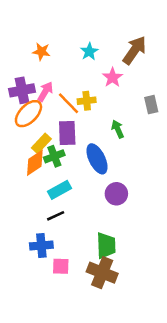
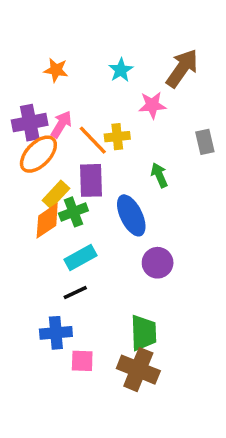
pink star: (113, 77) -> (152, 105), turned 30

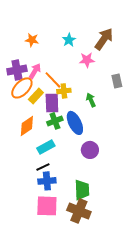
yellow cross: (117, 137) -> (64, 91), moved
yellow rectangle: (56, 194) -> (36, 96), moved
green cross: (73, 212) -> (55, 121), moved
blue cross: (56, 333) -> (47, 181), moved
pink square: (82, 361) -> (47, 206), size x1.6

